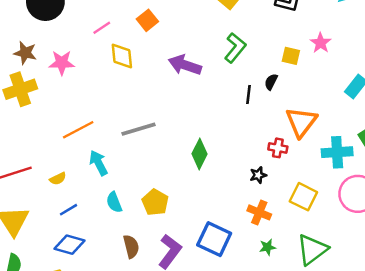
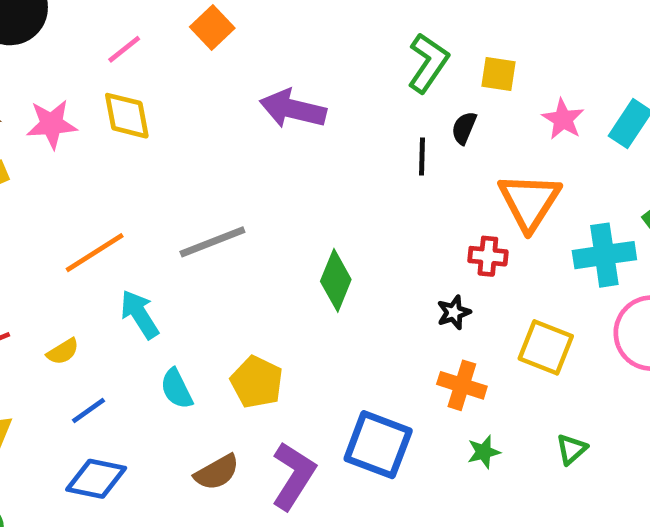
pink star: (321, 43) -> (563, 119), moved
green L-shape: (235, 48) -> (428, 63), moved
yellow diamond: (122, 56) -> (127, 116), moved
brown semicircle: (131, 246) -> (217, 472), turned 80
green triangle: (312, 250) -> (571, 449), size x0.5

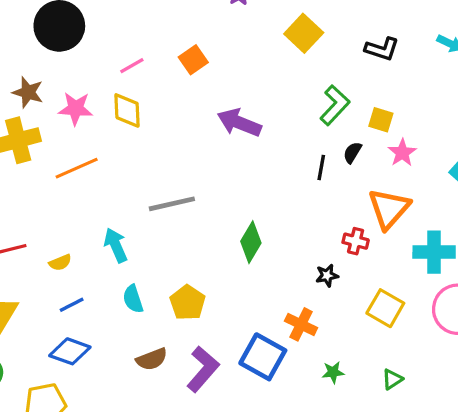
pink star: (563, 119) -> (402, 153), moved
orange line: (95, 253) -> (77, 168), moved
orange cross: (462, 385) -> (301, 324), moved

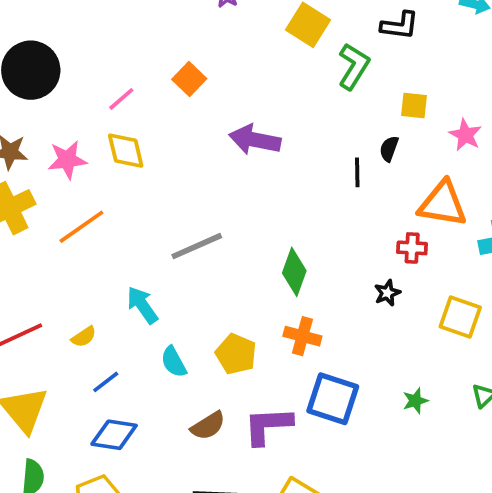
green L-shape: (335, 105) -> (354, 66), moved
pink star: (402, 153) -> (465, 135), moved
orange triangle: (389, 209) -> (443, 204), turned -51
orange cross: (301, 324) -> (302, 336), moved
purple L-shape: (203, 369) -> (268, 426), turned -123

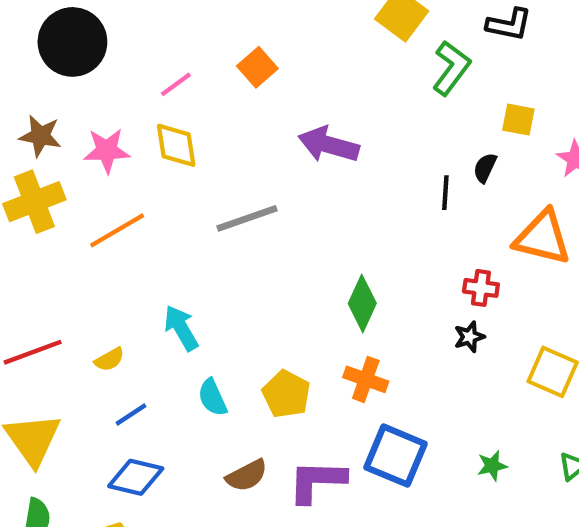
gray line: (197, 246) -> (247, 218), moved
red cross: (412, 248) -> (481, 288), moved

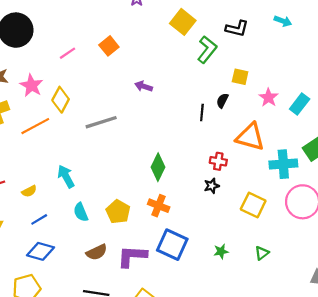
yellow diamond: (176, 145) -> (61, 100), moved, turned 35
purple arrow: (329, 145) -> (144, 86), size x0.6
pink star: (107, 151) -> (31, 85), turned 30

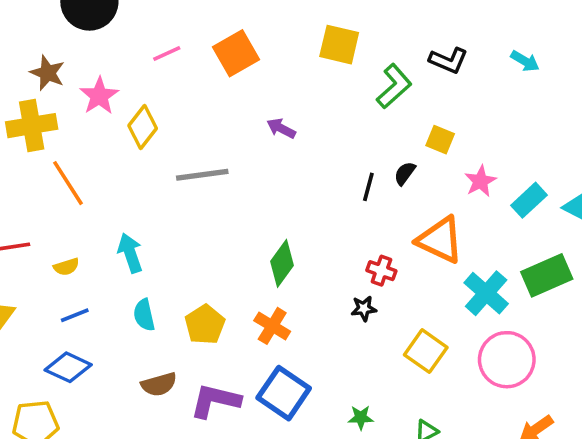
yellow square: (183, 22) -> (339, 45), moved, turned -35
orange square: (109, 46) -> (236, 53), size x1.4
orange line: (35, 126) -> (68, 183), moved, turned 76
cyan cross: (283, 164) -> (486, 293), turned 36

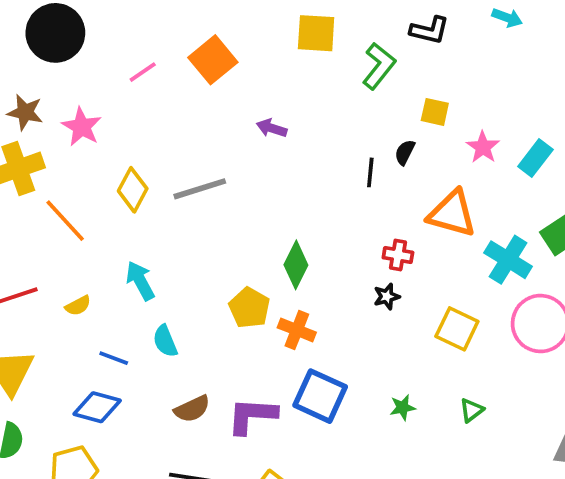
yellow diamond: (143, 127) -> (133, 190), moved
blue line: (75, 315) -> (114, 358), moved, turned 52
yellow pentagon: (205, 325) -> (249, 308), moved

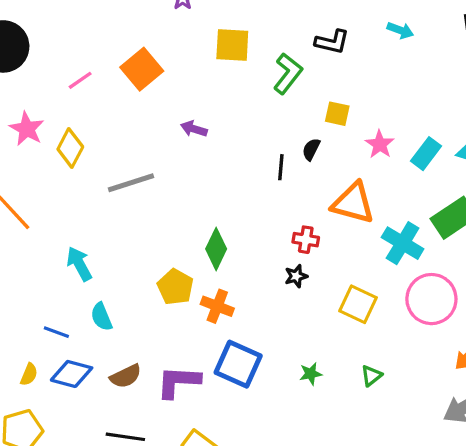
yellow diamond: (133, 190) -> (70, 148), moved
yellow semicircle: (78, 306) -> (29, 374), moved, turned -40
blue diamond: (97, 407) -> (72, 374), moved

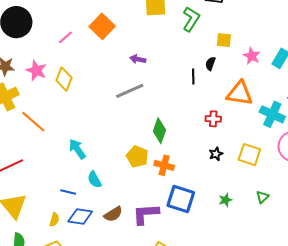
gray line: (131, 183) -> (130, 91), moved
black star: (296, 276) -> (216, 154), moved

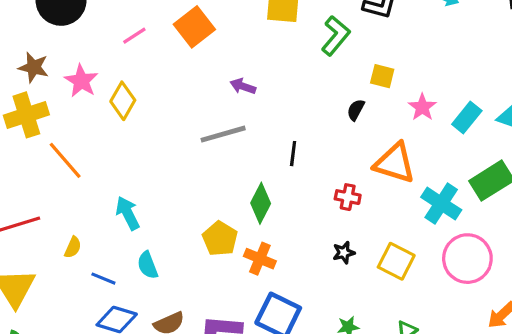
black line: (193, 77) -> (293, 154), moved
yellow semicircle: (54, 220) -> (73, 247), moved

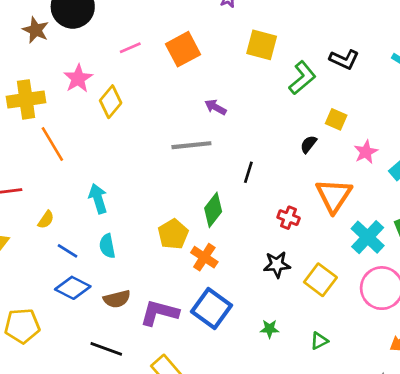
brown star: (34, 67) -> (36, 30), moved
orange triangle: (395, 163) -> (334, 196), turned 36
black star: (344, 253) -> (277, 265), size x1.4

